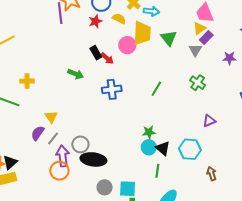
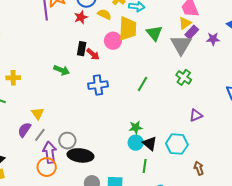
gray triangle: (195, 50) -> (181, 45), size x1.6
black rectangle: (96, 53) -> (82, 49), turned 40
purple star: (229, 58) -> (213, 39), moved

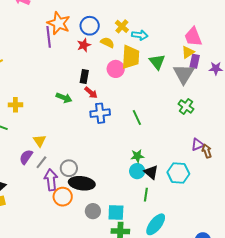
purple rectangle: (192, 32) -> (195, 61), turned -32
red arrow: (93, 54) -> (91, 93), moved
green line: (142, 84) -> (137, 118), moved, turned -56
orange circle: (47, 167) -> (63, 197), moved
brown arrow: (199, 168) -> (207, 151), moved

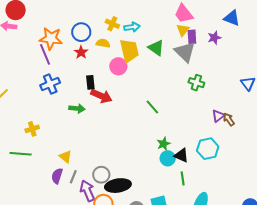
red arrow: (91, 93) -> (101, 96), size x1.5
blue cross: (100, 113) -> (50, 84), moved

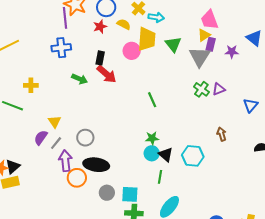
purple triangle: (218, 116) -> (219, 89), moved
gray circle: (101, 175) -> (85, 138), moved

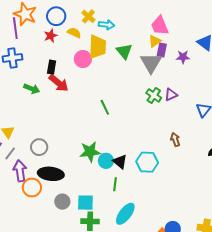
green star: (152, 138) -> (90, 152), moved, size x1.5

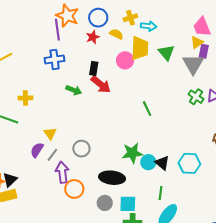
yellow cross: (88, 16) -> (130, 18), turned 32
black ellipse: (51, 174) -> (112, 178), moved
green line: (115, 184) -> (160, 193), moved

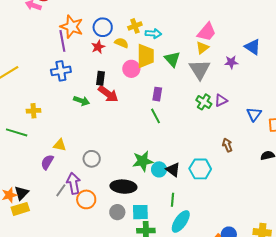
pink trapezoid: (202, 27) -> (207, 32), turned -115
purple rectangle: (204, 51) -> (157, 94), moved
yellow triangle: (50, 133) -> (60, 145), turned -40
gray line: (52, 155) -> (61, 190), moved

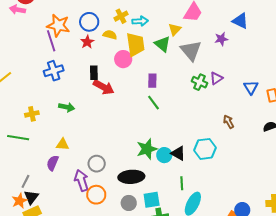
yellow triangle: (202, 48) -> (175, 29), moved
green arrow: (81, 101) -> (67, 107), moved
gray circle: (92, 159) -> (97, 164), moved
gray line: (61, 190) -> (25, 181), moved

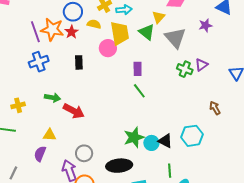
orange star: (58, 25) -> (52, 29), moved
red arrow: (104, 87) -> (74, 111), moved

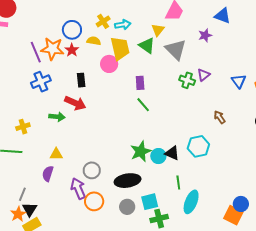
red arrow: (74, 111) -> (75, 103), moved

